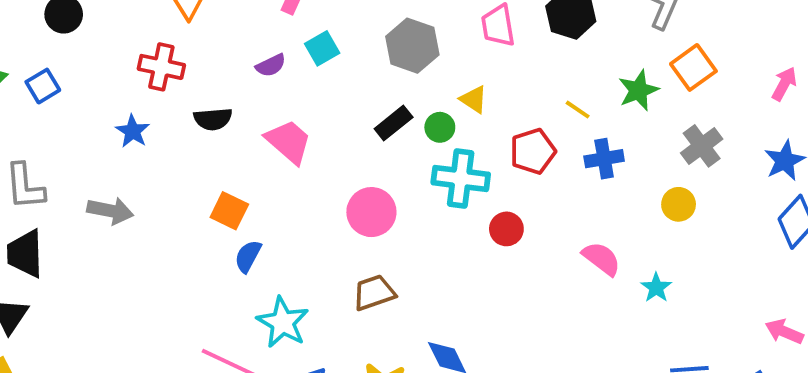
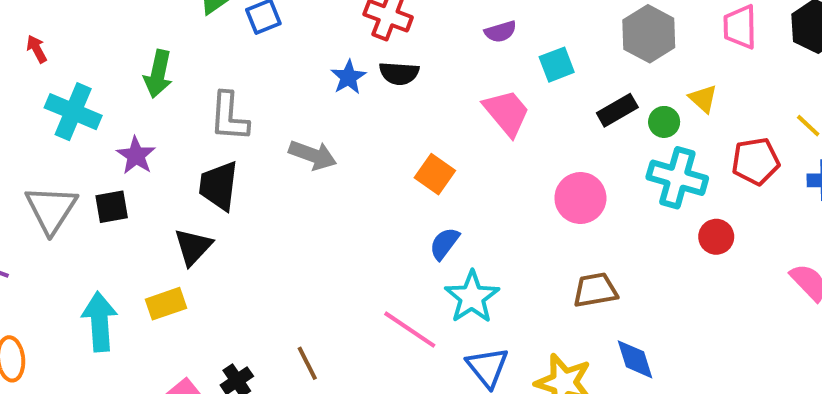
cyan square: (322, 48) -> (557, 65), moved
black semicircle: (213, 119) -> (399, 73), moved
blue semicircle: (248, 256) -> (444, 244), moved
brown trapezoid: (374, 293) -> (595, 290), moved

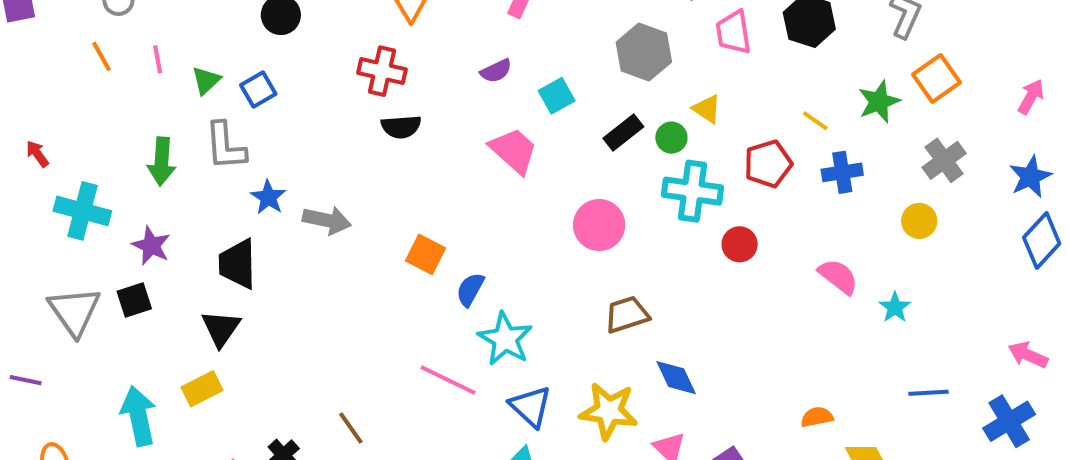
blue star: (348, 77) -> (268, 197), moved
gray L-shape: (229, 117) -> (225, 146), moved
orange square: (435, 174) -> (426, 254), moved

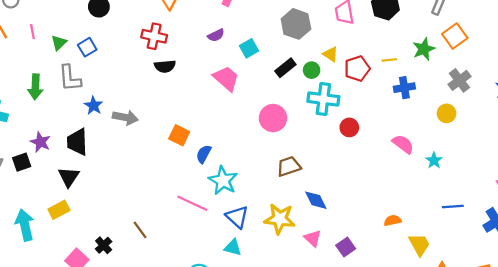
yellow line: (815, 121) -> (389, 60), turned -40
red pentagon: (768, 164) -> (357, 69), moved
purple star: (151, 246) -> (40, 142), moved

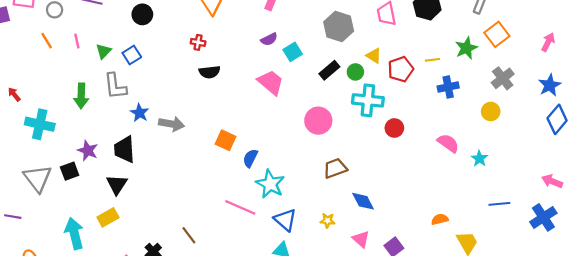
purple semicircle: (216, 35) -> (269, 39), moved
red cross: (154, 36) -> (198, 42), size x0.6
yellow star: (280, 219) -> (327, 221), size x0.5

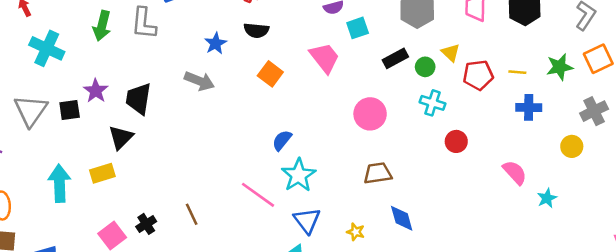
cyan cross: (368, 100) -> (432, 103), size x0.7
blue star: (140, 113) -> (216, 43), moved
orange square: (225, 140) -> (270, 74), moved

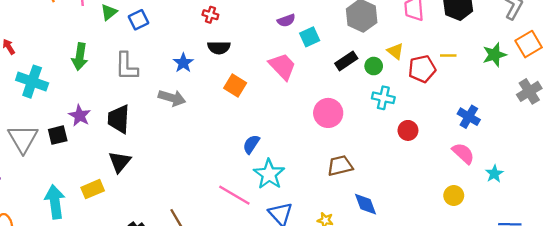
gray L-shape: (144, 23) -> (126, 66), moved
yellow line: (517, 72) -> (448, 55), moved
blue cross: (529, 107) -> (469, 117), moved, turned 35
black triangle: (121, 137) -> (120, 162), moved
yellow circle: (572, 146) -> (454, 196), moved

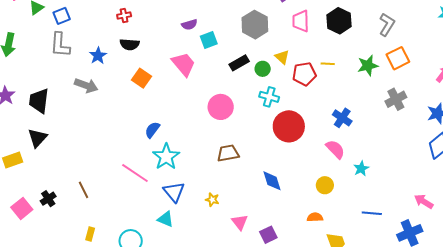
red cross: (210, 15) -> (124, 15), turned -32
gray L-shape: (126, 66) -> (60, 45), moved
red circle: (408, 130) -> (289, 126), size x1.8
blue diamond: (365, 204) -> (272, 181), moved

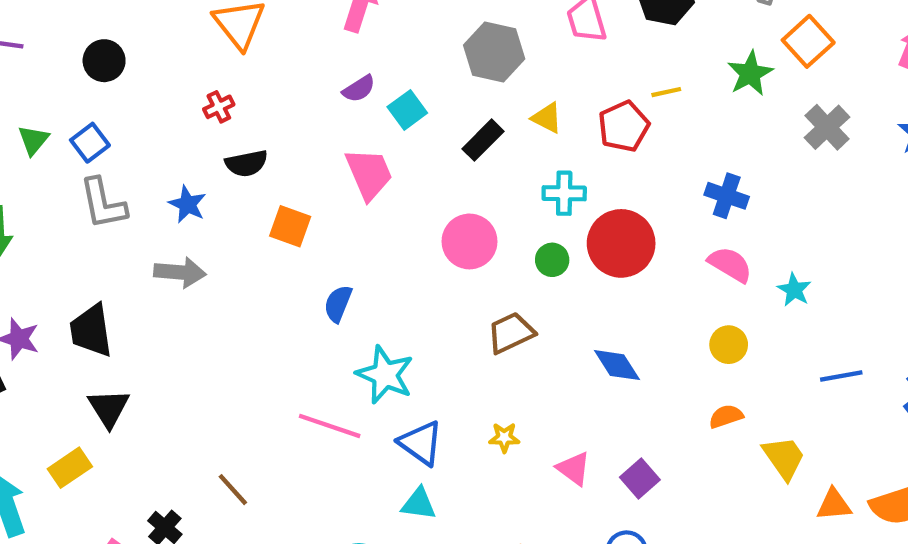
yellow triangle: (282, 57) -> (547, 118), moved
pink trapezoid: (184, 64) -> (369, 174), turned 32
green circle: (263, 69) -> (552, 260), moved
blue semicircle: (152, 130) -> (338, 304), moved

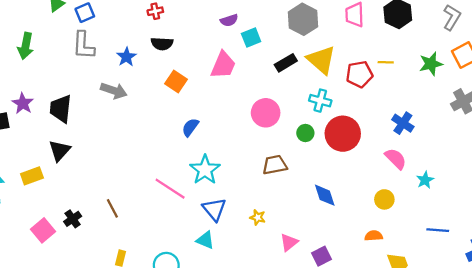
yellow triangle: (547, 118) -> (321, 60), size x1.8
pink trapezoid: (369, 174) -> (223, 65), turned 32
pink triangle: (574, 469) -> (289, 242), turned 30

